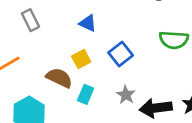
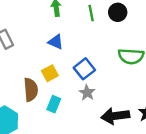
brown semicircle: (59, 78) -> (31, 90), turned 60
gray star: (126, 95) -> (87, 93), moved

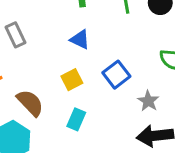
brown semicircle: (31, 90) -> (30, 103), moved, turned -40
gray star: (87, 93) -> (148, 101), moved

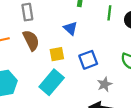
brown semicircle: (30, 103) -> (31, 40), moved
cyan rectangle: (76, 119) -> (52, 82), size x1.6

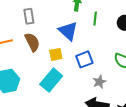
green line: (109, 13) -> (95, 19), moved
blue triangle: (71, 28) -> (68, 31), size x1.5

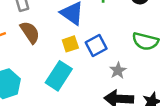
yellow square: (56, 54) -> (70, 44), moved

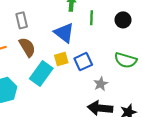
cyan rectangle: (59, 76) -> (41, 73), moved

